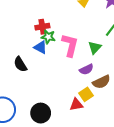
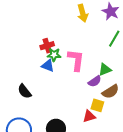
green triangle: (95, 48) -> (105, 69), moved, turned 32
black semicircle: (20, 64) -> (25, 91), moved
yellow square: (86, 94) -> (97, 105), turned -32

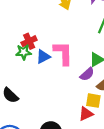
green star: (54, 55) -> (24, 52), moved
blue triangle: (48, 66) -> (43, 57), moved, turned -40

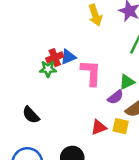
blue triangle: (43, 57) -> (68, 57), moved
red triangle: (86, 114) -> (99, 127), moved

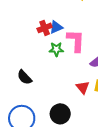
green star: (48, 69) -> (56, 49), moved
red triangle: (99, 127) -> (83, 87), turned -48

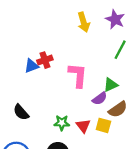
blue triangle: (56, 27) -> (31, 66), moved
green star: (56, 49) -> (62, 123), moved

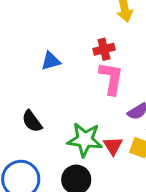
red cross: (45, 60) -> (104, 49), moved
green star: (62, 123) -> (85, 140), size x1.6

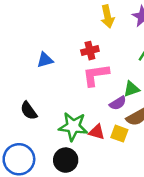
pink L-shape: (111, 78) -> (96, 75), turned -108
red triangle: (113, 146) -> (97, 132), turned -42

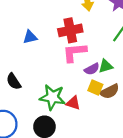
red cross: (90, 51) -> (70, 30), size x1.5
purple semicircle: (118, 103) -> (92, 69), moved
yellow square: (119, 134) -> (95, 87), moved

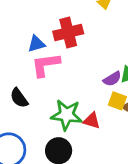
red cross: (70, 30) -> (68, 33), moved
pink L-shape: (75, 52) -> (46, 65), moved

